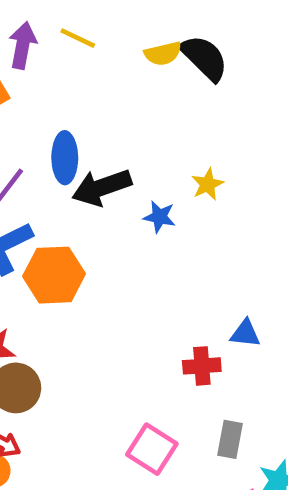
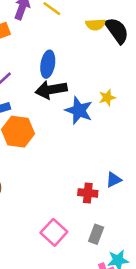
blue ellipse: (65, 158) -> (48, 64), moved
blue star: (159, 217) -> (79, 110), size x1.6
blue triangle: (245, 333) -> (114, 180), turned -42

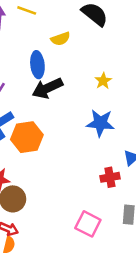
yellow semicircle: (95, 25) -> (60, 39), moved
blue star: (79, 110) -> (100, 123), moved

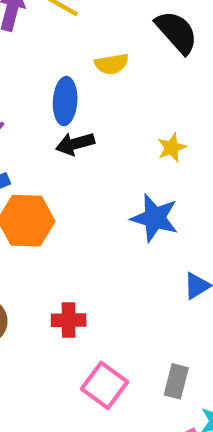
black arrow: (47, 88) -> (75, 144), size x0.7
red cross: (110, 177) -> (69, 320), moved

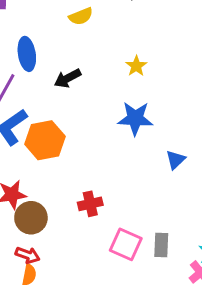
blue ellipse: (65, 101) -> (27, 54), moved
gray rectangle: (176, 381) -> (161, 245), moved

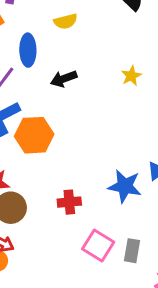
yellow semicircle: (81, 16) -> (66, 21), moved
blue star: (135, 118) -> (125, 186), moved

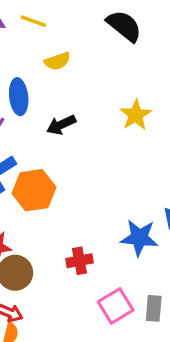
yellow star: (131, 76) -> (136, 115), size x1.4
pink square: (98, 246) -> (116, 306), turned 32

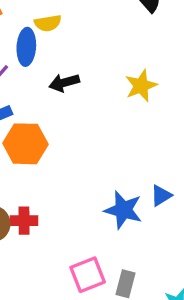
yellow semicircle: (57, 61) -> (48, 23), moved
red cross: (79, 261) -> (24, 221), moved

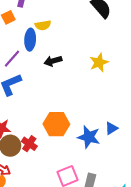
orange hexagon: (25, 144) -> (56, 124), moved
red cross: (24, 221) -> (29, 144), turned 35

